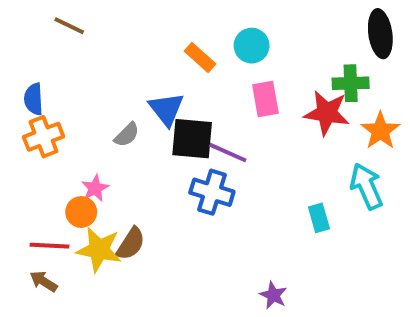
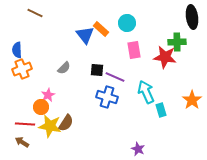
blue triangle: (166, 109) -> (85, 35), moved
orange star: (380, 131) -> (192, 100), moved
black square: (192, 139) -> (97, 70), size x0.6
cyan arrow: (366, 186) -> (146, 92), moved

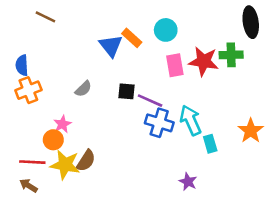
red star: (165, 57) -> (204, 61), moved
blue cross: (107, 97) -> (159, 123), moved
purple star: (138, 149) -> (188, 182), moved

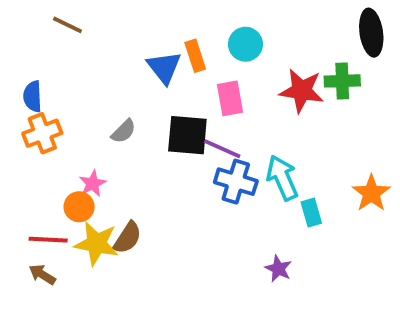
orange rectangle: (132, 38) -> (195, 56), turned 30
pink rectangle: (175, 65) -> (230, 98), moved
black square: (127, 91) -> (187, 135), size x1.6

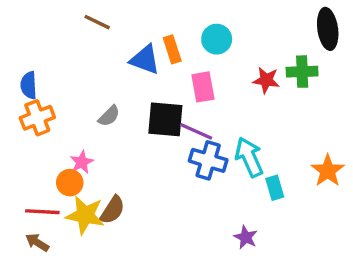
brown line: (67, 25) -> (97, 22), moved
blue triangle: (164, 67) -> (145, 60), turned -32
red star: (302, 91) -> (266, 80), size x0.7

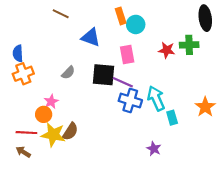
orange rectangle: (172, 49) -> (121, 16), moved

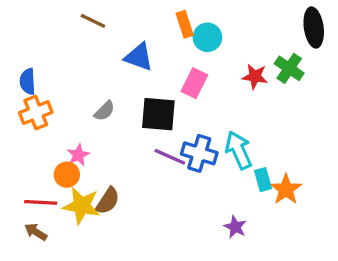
green cross: (189, 45) -> (289, 68), turned 36
pink rectangle: (127, 54) -> (194, 83), turned 36
purple line: (123, 82) -> (170, 157), moved
orange star: (205, 107) -> (286, 189), moved

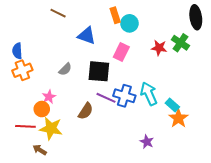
cyan rectangle: (263, 180) -> (172, 105), moved, turned -32
brown semicircle: (108, 201) -> (86, 111), moved
brown arrow: (36, 232) -> (40, 150), moved

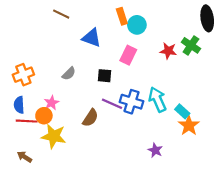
blue semicircle: (17, 51) -> (19, 105), moved
black square: (99, 71) -> (104, 76), size x0.6
red line: (25, 126) -> (27, 121), moved
brown arrow: (40, 150) -> (24, 157), moved

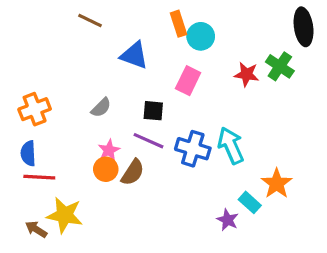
pink star: (51, 103) -> (109, 150), moved
purple line: (112, 104) -> (148, 141), moved
cyan rectangle: (182, 111) -> (250, 202), moved
orange circle: (44, 116) -> (106, 169), moved
yellow star: (54, 136) -> (65, 215), moved

